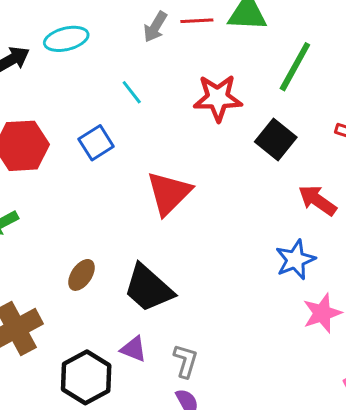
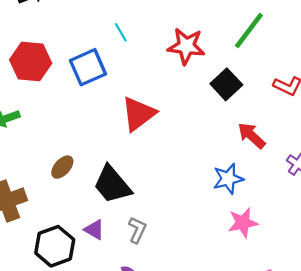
blue square: (96, 143) -> (88, 67), size x1.4
gray L-shape: (186, 361) -> (137, 230), moved

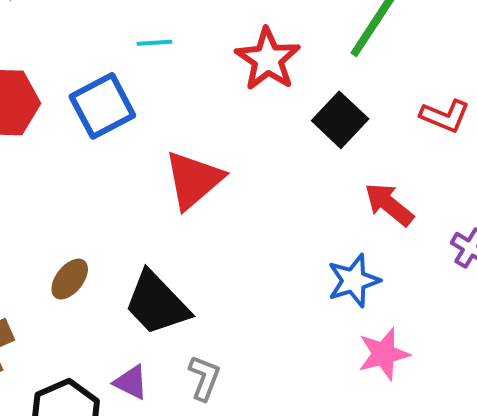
cyan line: (121, 32) -> (155, 43), turned -60
red star: (186, 46) -> (268, 59), turned 30

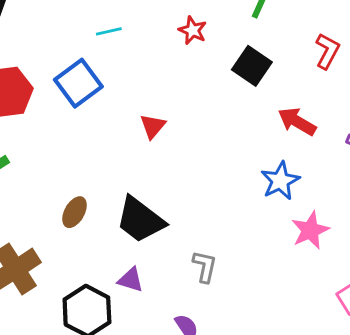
red star: (268, 59) -> (193, 30), size x0.6
red L-shape: (445, 116) -> (327, 51), turned -75
red triangle: (194, 180) -> (153, 126), size x0.6
gray L-shape: (204, 378) -> (205, 266), moved

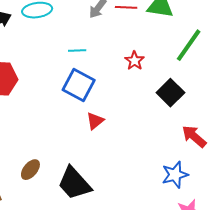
blue square: (78, 83) -> (79, 85), moved, turned -36

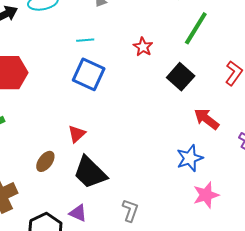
red triangle: (95, 121) -> (77, 134), moved

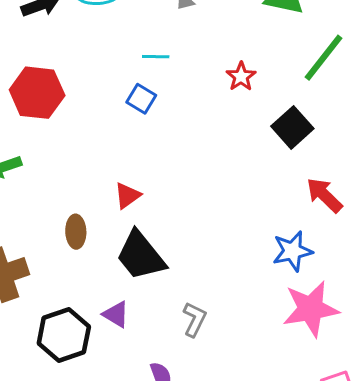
blue square: (89, 74) -> (141, 99), moved, size x0.6
brown ellipse: (45, 161) -> (76, 232), turned -45
pink star: (206, 195) -> (311, 309), size x1.4

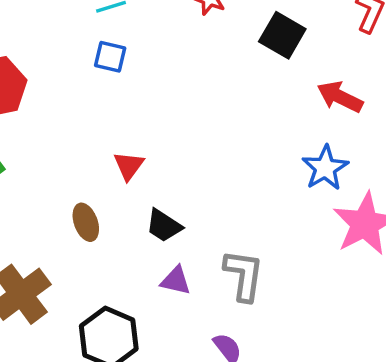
black trapezoid: (141, 256) -> (164, 226), size x0.6
purple triangle: (116, 314) -> (176, 281), moved
gray L-shape: (195, 319) -> (244, 275), size x1.4

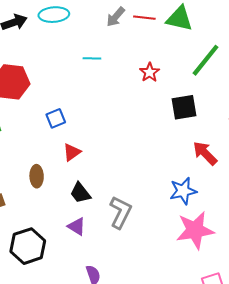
black square: (282, 35) -> (184, 107), turned 32
blue square: (110, 57) -> (56, 118), moved, turned 36
gray L-shape: (244, 275) -> (120, 212), moved

